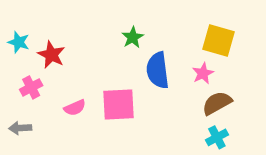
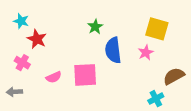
cyan star: (19, 42) -> (21, 21), moved
pink cross: (31, 87) -> (22, 63), turned -32
brown semicircle: (217, 103) -> (174, 76), moved

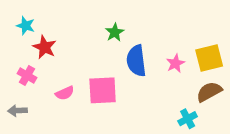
yellow square: (157, 29) -> (209, 58), moved, turned -30

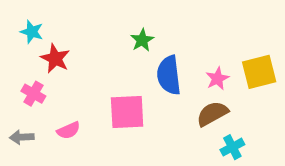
brown semicircle: (209, 92) -> (212, 114), moved
pink semicircle: (65, 93) -> (69, 130), moved

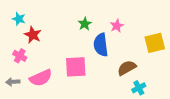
pink star: (217, 79) -> (117, 26), moved
pink semicircle: (69, 130) -> (41, 78), size x1.6

